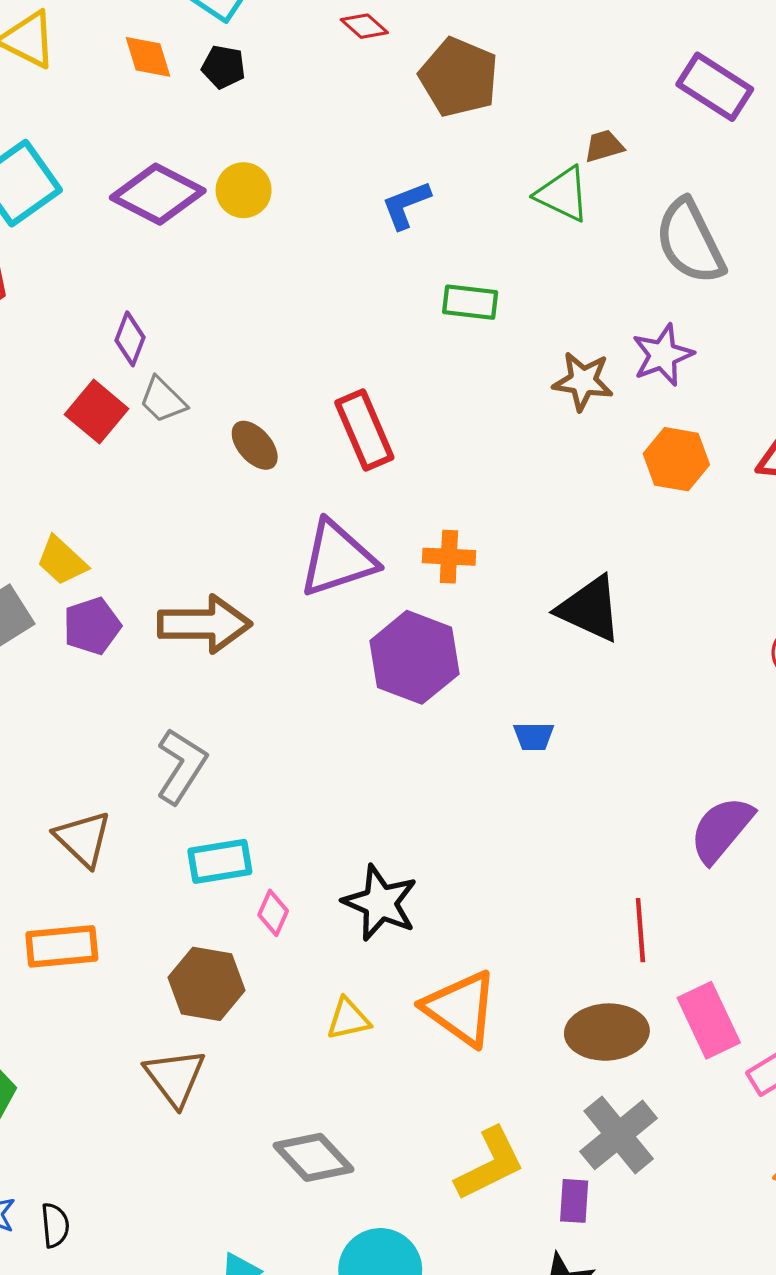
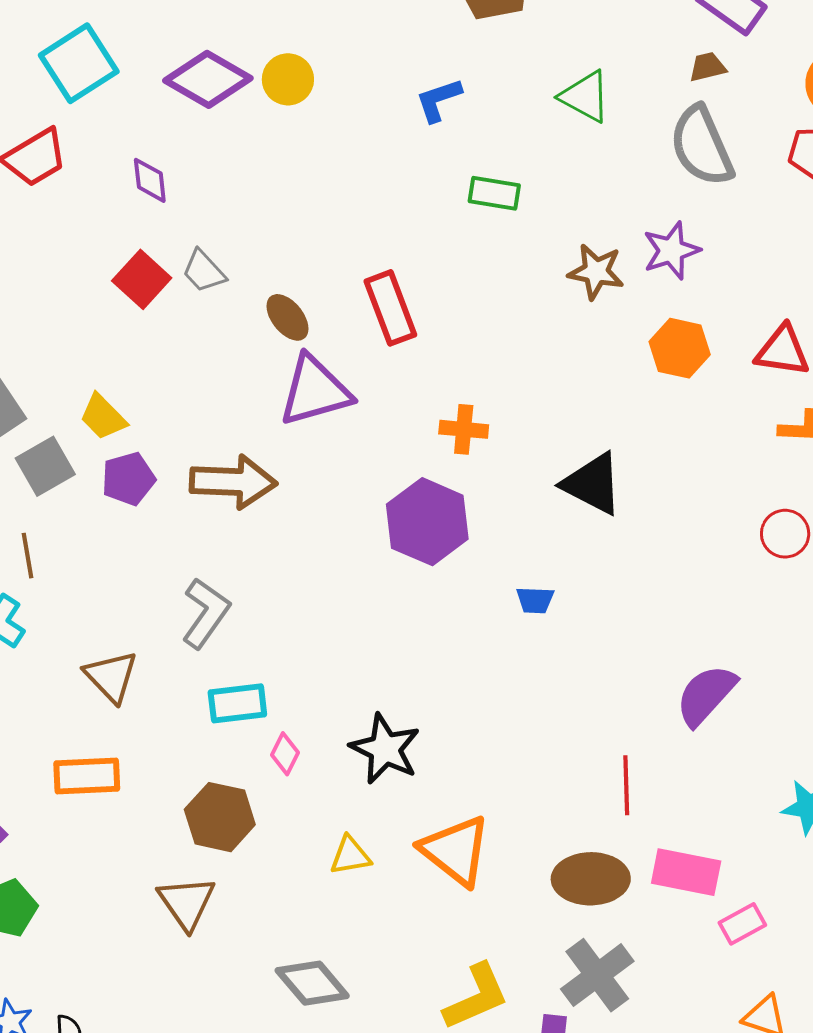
brown trapezoid: (604, 146) -> (707, 67), moved
purple diamond: (130, 339) -> (150, 180), moved, turned -30
purple triangle: (337, 559) -> (315, 391), moved
pink rectangle: (709, 1020) -> (686, 872), turned -56

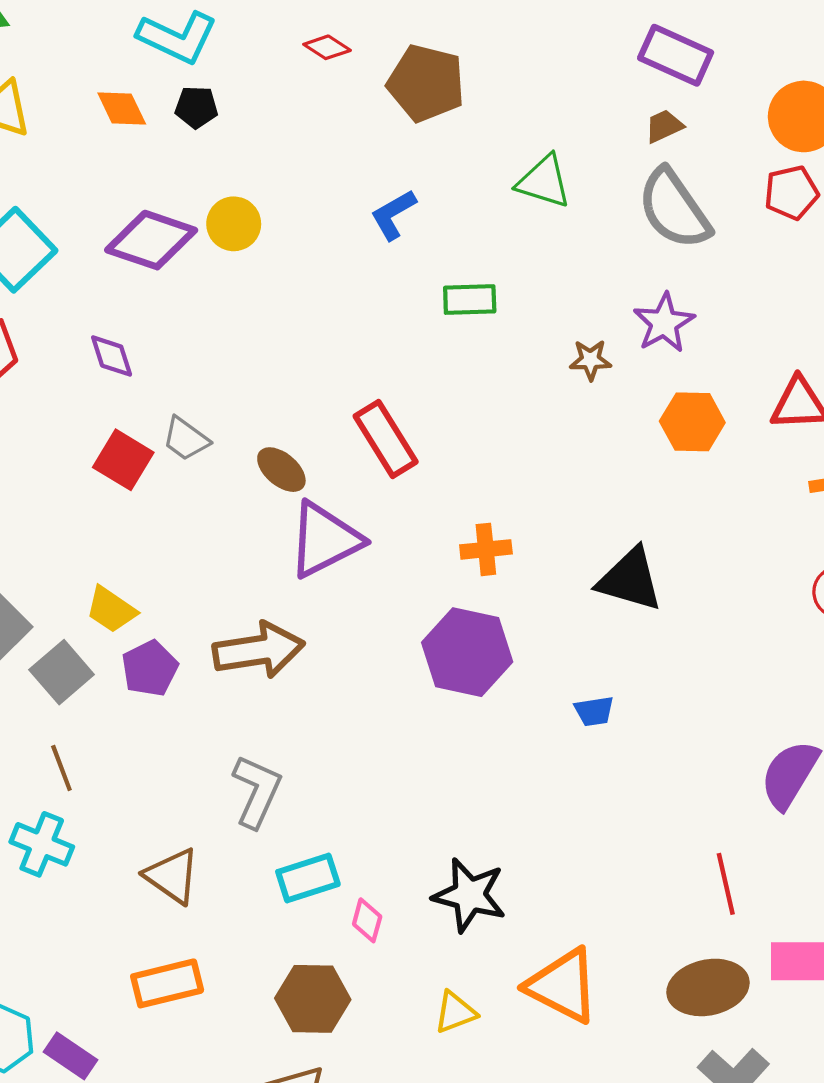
brown star: (596, 272) -> (590, 360), size x0.7

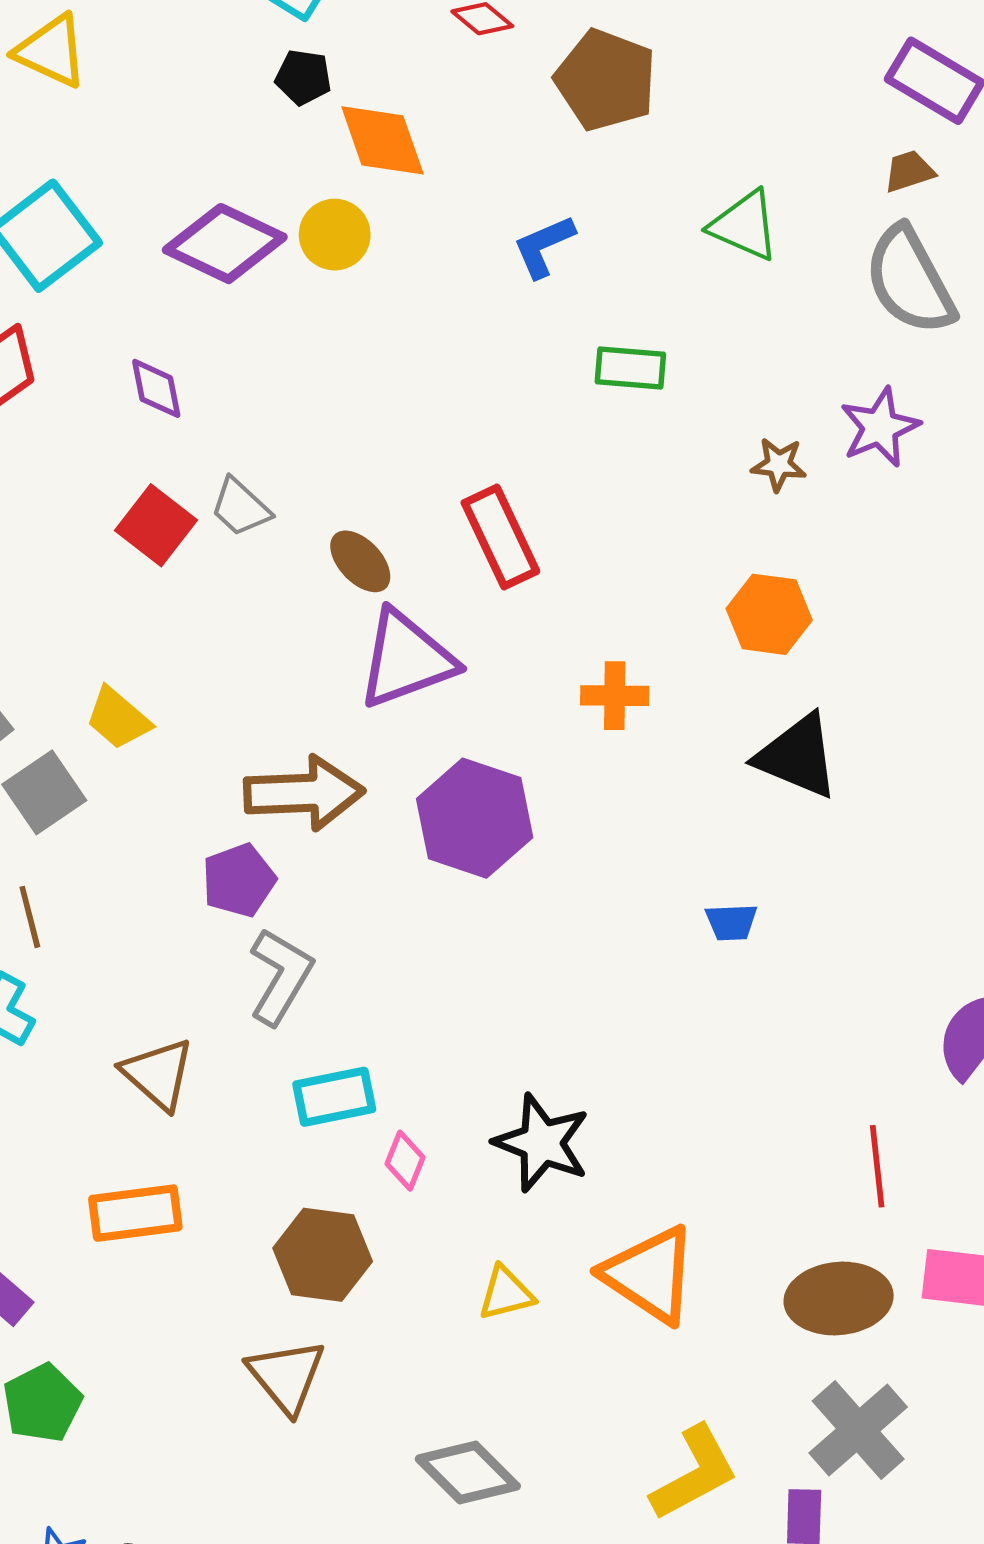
orange diamond: (122, 108) -> (382, 140), moved, size x1.4
orange hexagon: (692, 422) -> (769, 614), moved
purple hexagon: (467, 652) -> (475, 818), moved
purple pentagon: (150, 668) -> (239, 880), moved

